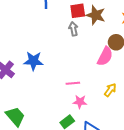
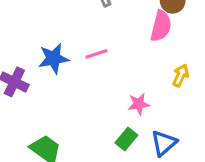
pink line: (73, 83) -> (96, 54), moved

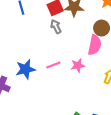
pink star: (139, 104) -> (78, 65), moved

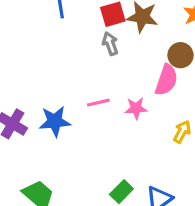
blue star: (26, 69) -> (55, 121), moved

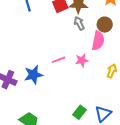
gray arrow: (110, 44) -> (79, 23), moved

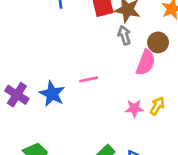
pink star: (82, 60) -> (134, 108), moved
blue star: (33, 75) -> (52, 94), turned 30

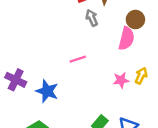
gray arrow: (124, 35) -> (92, 18), moved
blue star: (52, 94) -> (47, 91), moved

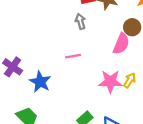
gray arrow: (92, 18) -> (80, 21), moved
pink star: (121, 80) -> (110, 82), size x1.5

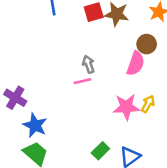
gray arrow: (80, 21) -> (88, 64), moved
blue star: (40, 82) -> (35, 125), moved

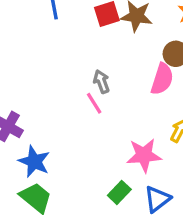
pink line: (82, 81) -> (94, 103), turned 72
pink star: (126, 107) -> (144, 155), moved

